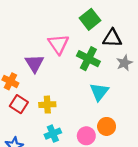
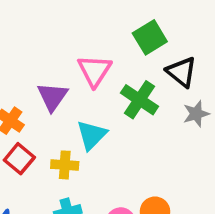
black triangle: (112, 38) -> (182, 72), turned 30
cyan triangle: (99, 92) -> (92, 135), moved

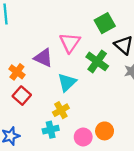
purple triangle: (52, 97) -> (43, 58), turned -42
yellow cross: (65, 165) -> (61, 110), moved, turned -35

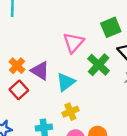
purple triangle: (43, 58) -> (40, 71), moved
yellow cross: (61, 110) -> (70, 112), moved

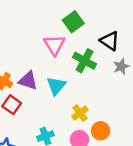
green square: (111, 27) -> (73, 22), moved
yellow cross: (70, 112) -> (80, 113), moved

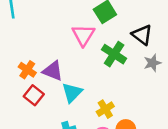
cyan triangle: (56, 86) -> (72, 93), moved

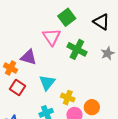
black triangle: (142, 35) -> (101, 22), moved
purple triangle: (53, 71) -> (29, 57), moved
yellow cross: (105, 109) -> (68, 98), moved, turned -32

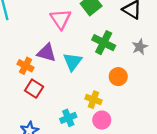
pink triangle: (52, 37) -> (61, 19), moved
cyan triangle: (47, 83) -> (73, 62), moved
orange circle: (92, 107) -> (118, 77), moved

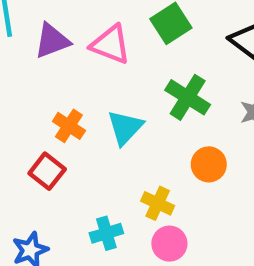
pink triangle: (61, 19) -> (110, 44), turned -40
purple triangle: (47, 53) -> (52, 41), moved, turned -42
orange cross: (25, 66) -> (69, 126), moved

